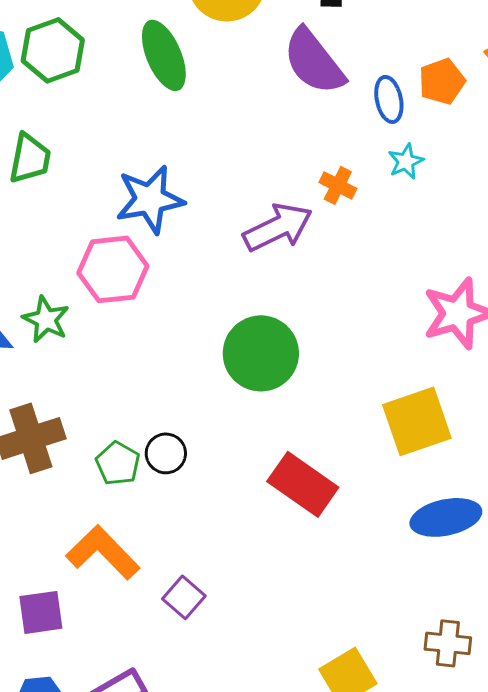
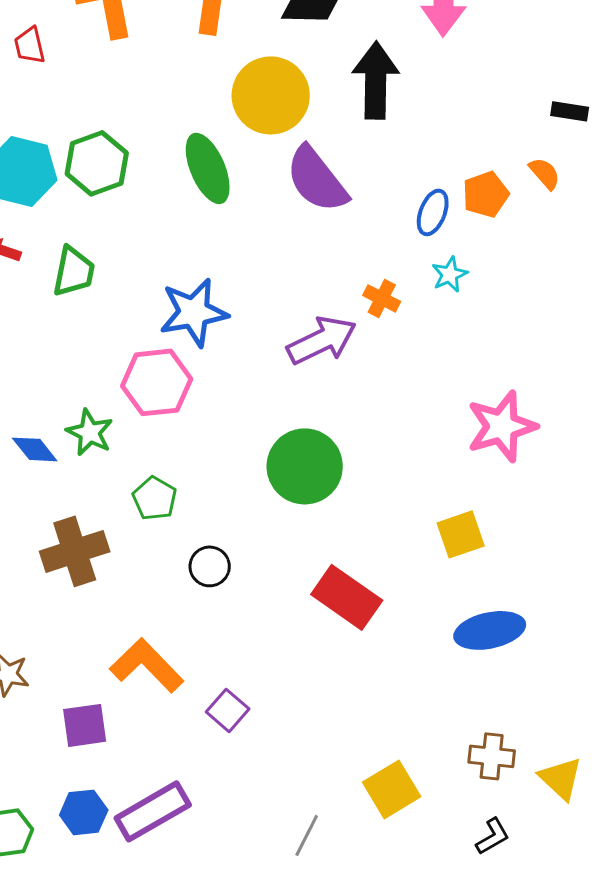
purple semicircle: (314, 61) -> (317, 179), moved
blue ellipse: (389, 99) -> (433, 212), turned 33
yellow square: (417, 421) -> (461, 534), size x0.7
green pentagon: (118, 463) -> (155, 498), moved

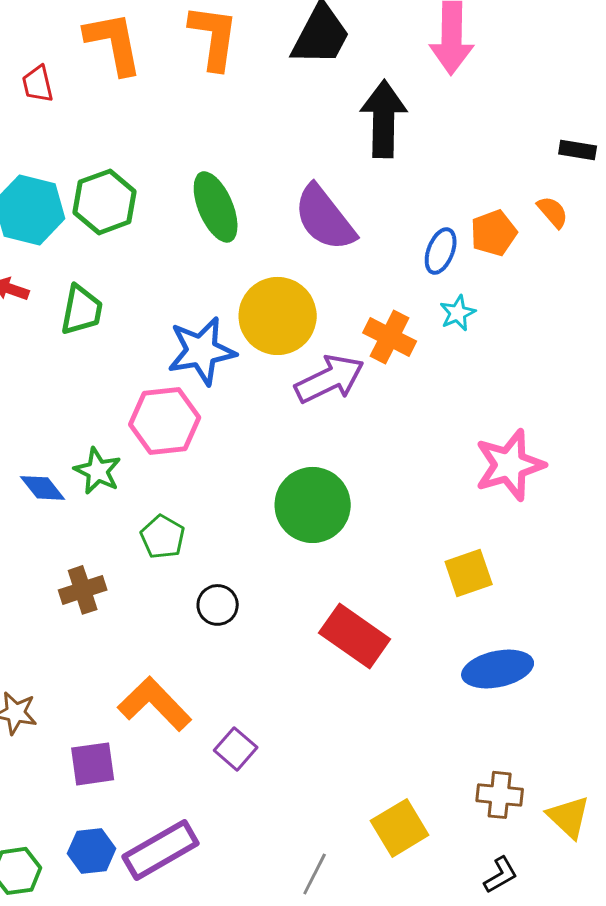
yellow circle: (271, 95) -> (278, 316), moved
orange cross: (382, 298) -> (390, 337), size x1.4
brown cross: (75, 551) -> (83, 590), size x0.7

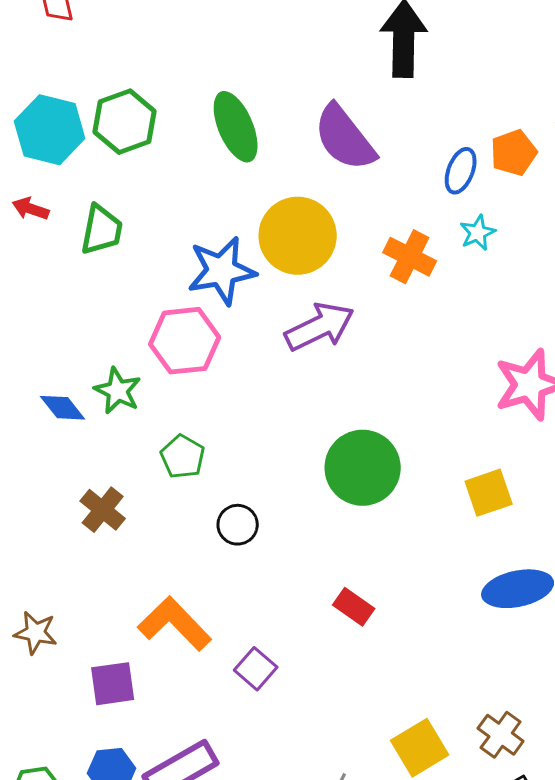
purple arrow: (330, 379) -> (320, 327), moved
green circle: (313, 505) -> (363, 468), moved
brown cross: (83, 590) -> (103, 510), turned -33
red rectangle: (355, 636) -> (354, 607), moved, size x0.6
brown cross: (500, 795) -> (501, 735), moved, turned 30

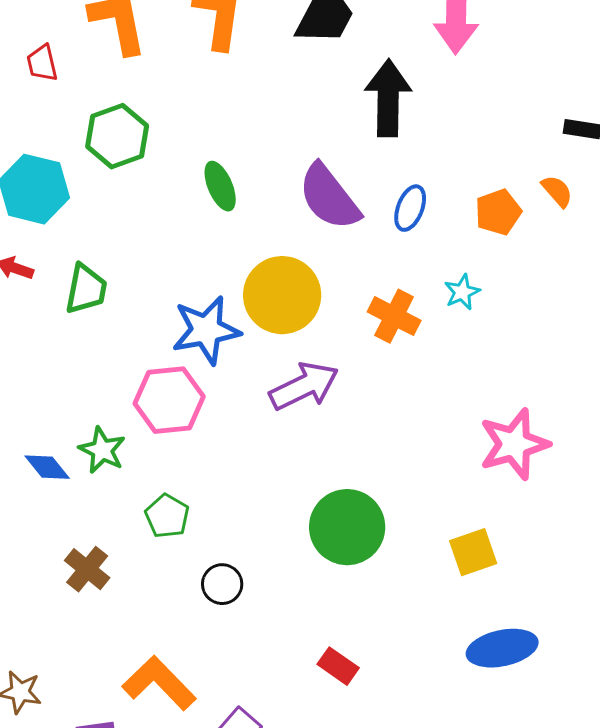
green hexagon: (125, 122) -> (117, 136), moved
green ellipse: (236, 127) -> (220, 186), size x0.7
blue ellipse: (461, 171) -> (410, 208), moved

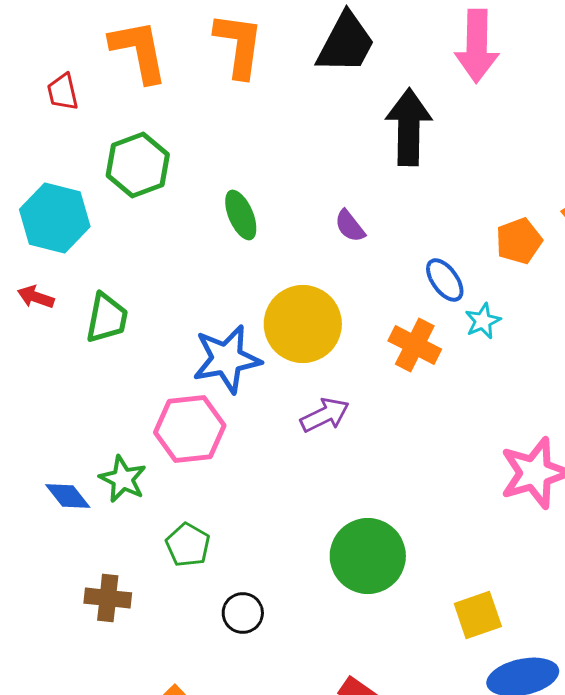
purple semicircle: (329, 197) -> (350, 226), size x0.5
blue ellipse: (410, 208) -> (445, 280), moved, turned -57
purple arrow: (304, 386) -> (325, 415), size x0.7
yellow square: (473, 552) -> (478, 615), moved
brown cross: (87, 569) -> (108, 598), turned -33

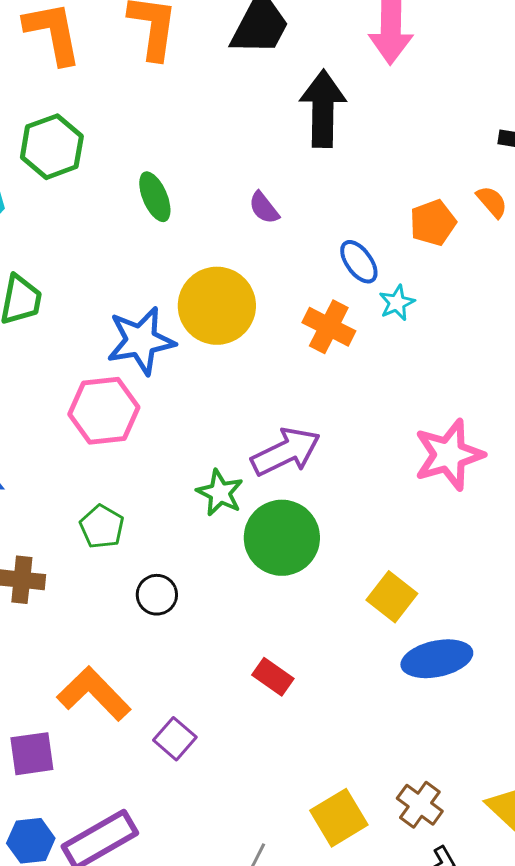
purple arrow: (325, 415) -> (286, 452), moved, size x1.4
green star: (123, 479) -> (220, 493), moved
yellow square: (478, 615) -> (392, 597), turned -33

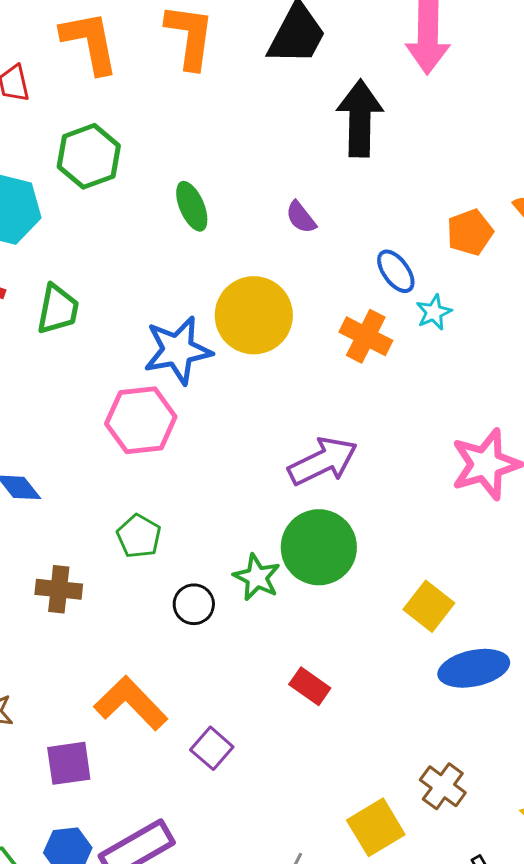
green star: (220, 493) -> (257, 577), moved
brown cross: (420, 805) -> (443, 786), moved

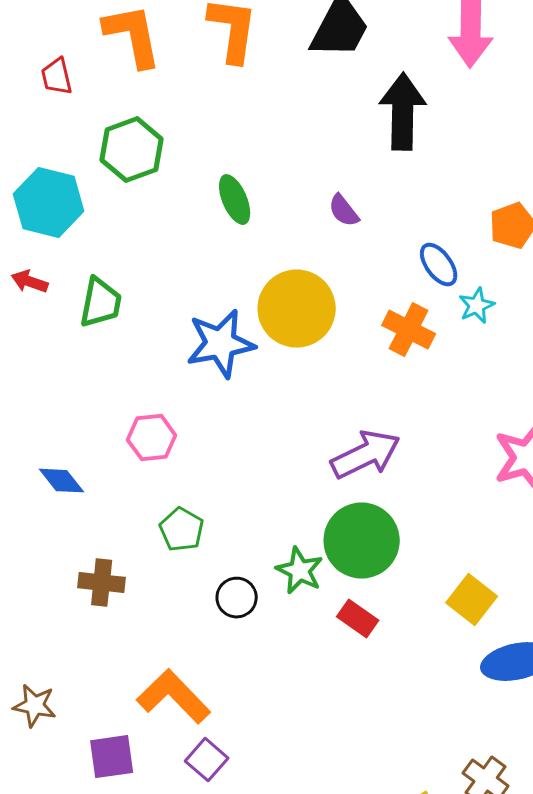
pink hexagon: (141, 420) -> (152, 438), moved, size x0.7
red rectangle: (310, 686) -> (358, 619), moved
purple square: (212, 748) -> (207, 760), moved

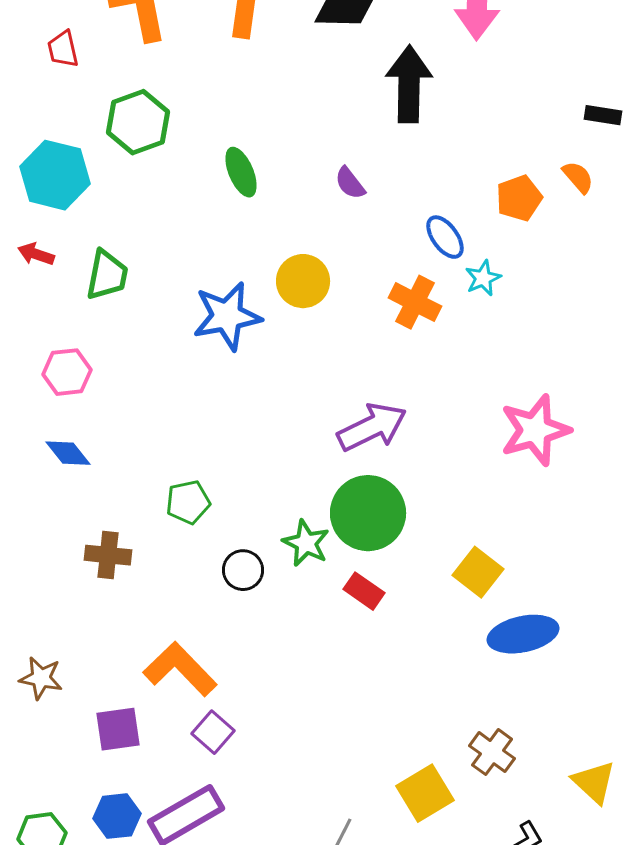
yellow circle: (297, 309) -> (303, 281), size x0.7
pink hexagon: (152, 438) -> (67, 372), moved
green pentagon: (182, 530) -> (188, 502), turned 30

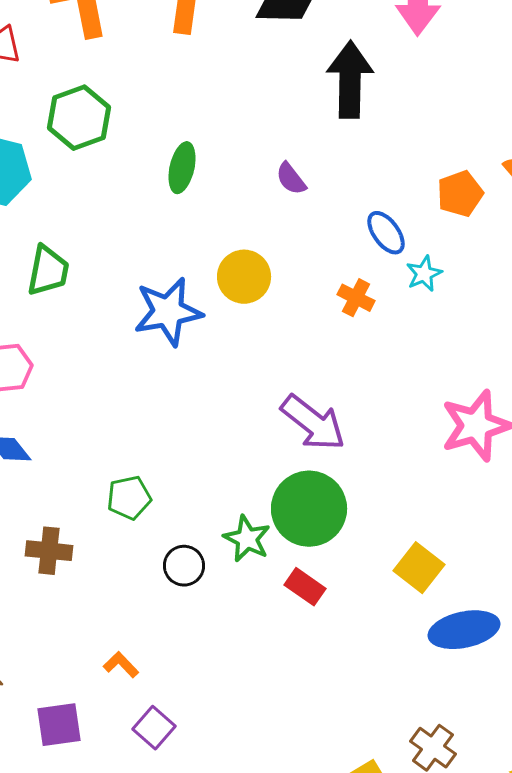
green ellipse: (241, 172) -> (182, 168), turned 36
orange cross: (415, 302) -> (356, 298), size x0.7
purple arrow: (372, 427) -> (313, 423), turned 64
orange L-shape: (180, 669) -> (121, 665), size x0.5

